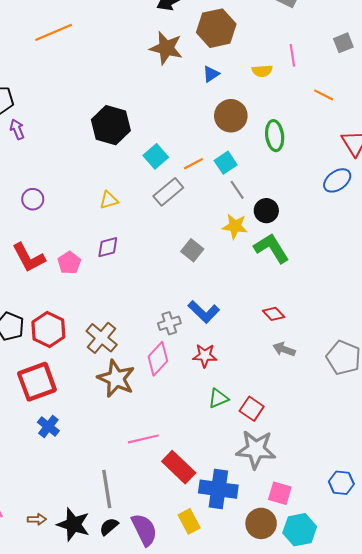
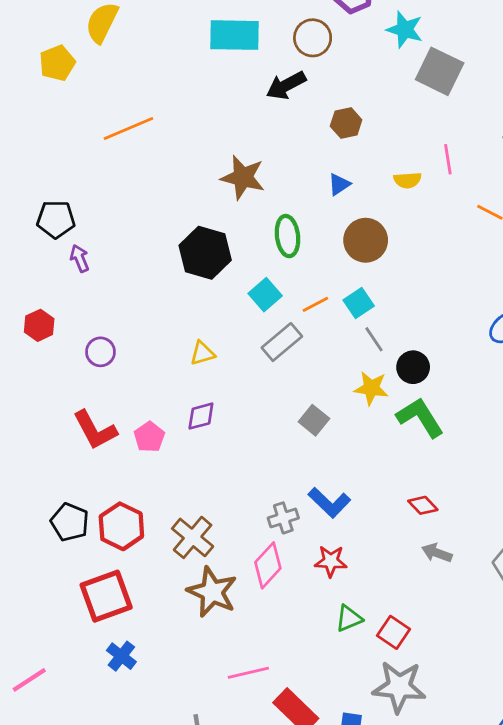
brown hexagon: (216, 28) -> (346, 123), size x0.6
brown star: (166, 48) -> (243, 177), moved
green ellipse: (275, 136) -> (287, 236), moved

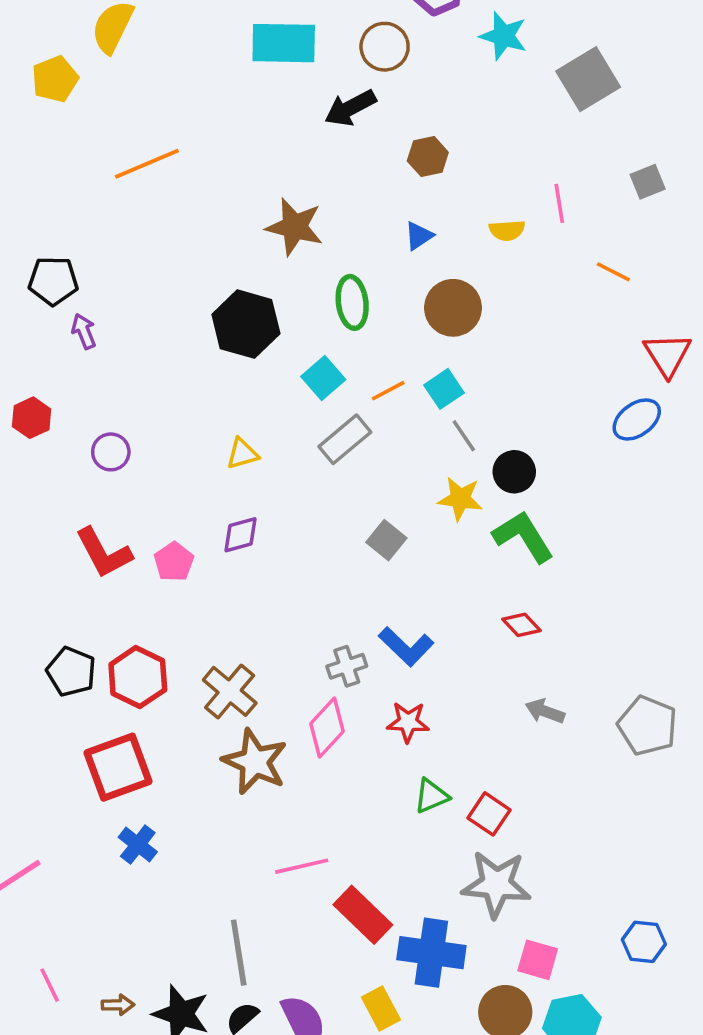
gray square: (440, 71) -> (588, 79), moved, turned 33
red diamond: (423, 505) -> (521, 625), moved

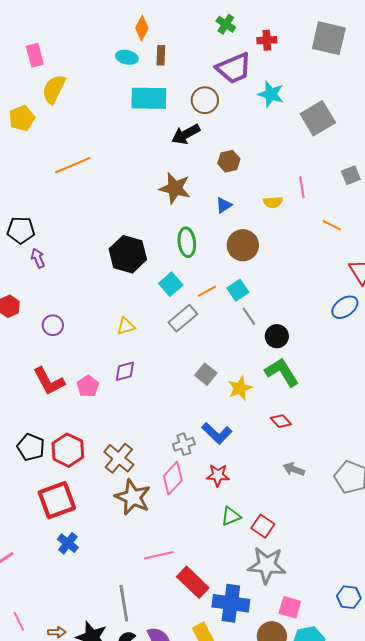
brown star: (295, 227) -> (175, 188), moved
yellow star: (460, 499) -> (240, 388), moved, turned -30

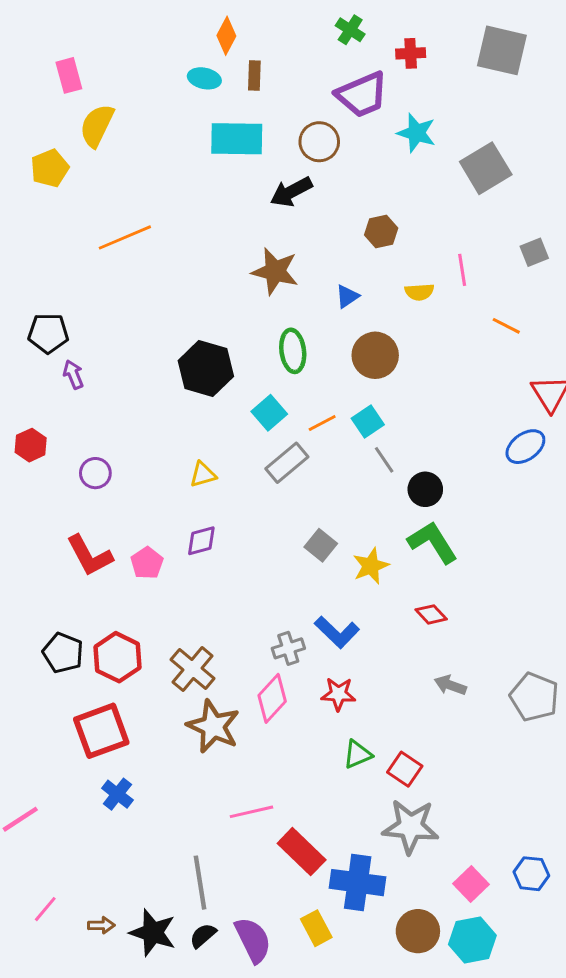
brown hexagon: (229, 161) -> (381, 232), moved
pink square: (290, 607) -> (471, 884), moved, turned 30
pink line: (19, 621) -> (45, 909), turned 66

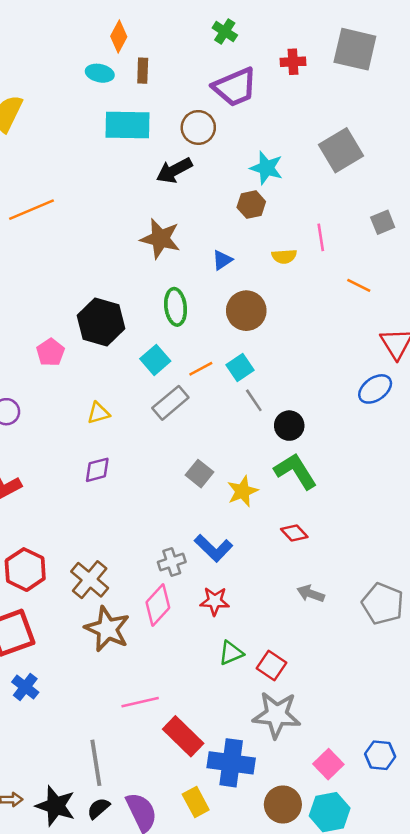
red cross: (411, 53) -> (293, 62), moved
cyan star: (416, 133) -> (266, 168), moved
pink pentagon: (147, 563) -> (50, 352), moved

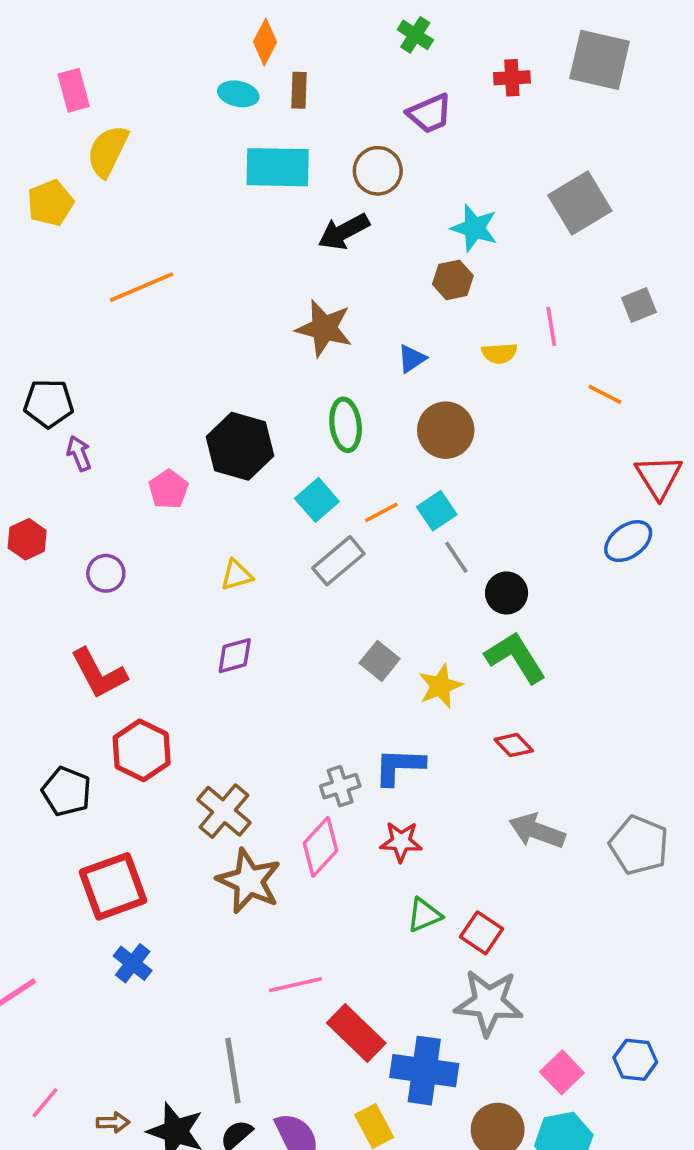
purple trapezoid: (235, 87) -> (430, 114), size x0.7
blue L-shape: (213, 548) -> (399, 766), turned 138
red hexagon: (25, 570) -> (142, 750), moved
gray arrow: (311, 594) -> (537, 831), size x1.4

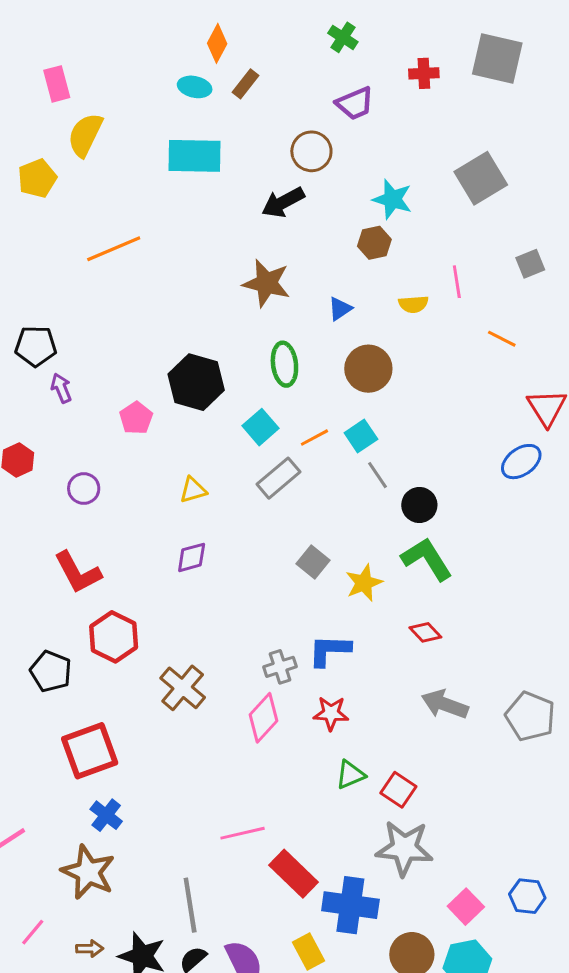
brown rectangle: (299, 90) -> (246, 84), turned 36
cyan rectangle: (278, 167) -> (195, 156), moved
brown star: (249, 881) -> (88, 872), moved

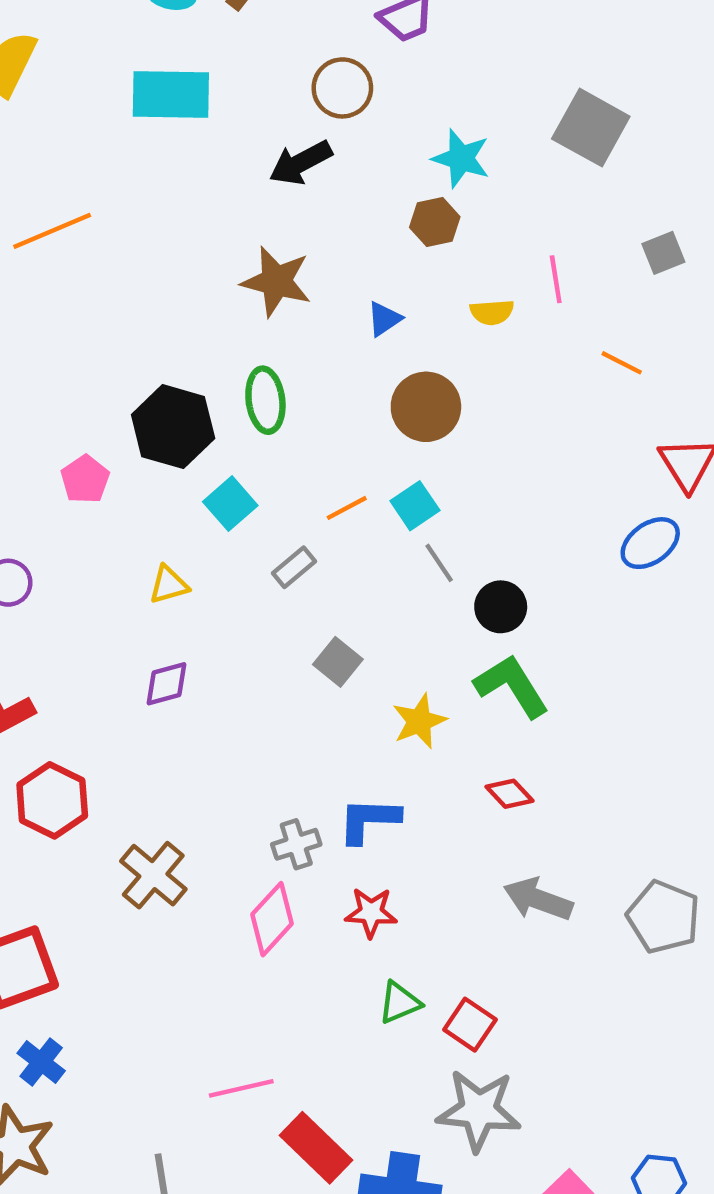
gray square: (481, 178) -> (591, 128), turned -30
green ellipse: (284, 364) -> (265, 400), moved
cyan square: (261, 427) -> (230, 504), moved
gray rectangle: (278, 478) -> (294, 567), size x0.7
gray square: (313, 562) -> (338, 662), moved

